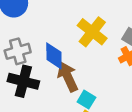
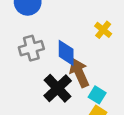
yellow cross: (92, 32) -> (103, 30), size x0.6
black cross: (23, 81) -> (58, 88), moved, turned 32

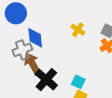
blue diamond: (66, 53) -> (35, 38), moved
brown arrow: (79, 73) -> (32, 64), moved

